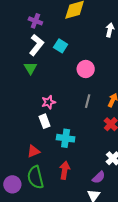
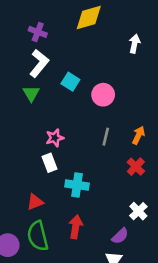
cyan square: (61, 46) -> (70, 82), moved

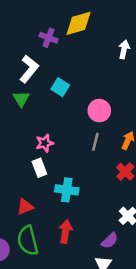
purple cross: (38, 32) -> (49, 38), moved
pink circle: (103, 95) -> (99, 111), moved

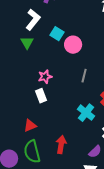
pink circle: (99, 111) -> (73, 45), moved
cyan cross: (67, 190) -> (86, 113), moved, turned 30

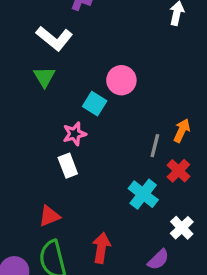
white L-shape: (33, 20) -> (54, 38), turned 90
cyan square: (57, 34) -> (95, 104), moved
gray line: (84, 76) -> (155, 146), moved

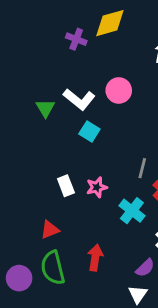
white L-shape: (54, 38) -> (79, 99), moved
pink circle: (121, 80) -> (119, 90), moved
pink star: (75, 134) -> (97, 187), moved

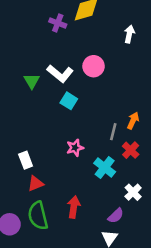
white rectangle: (66, 186) -> (26, 160), moved

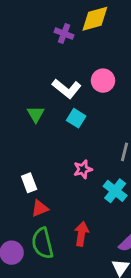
green triangle: (32, 81) -> (36, 114), moved

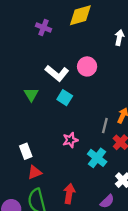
purple cross: (64, 34) -> (44, 27), moved

